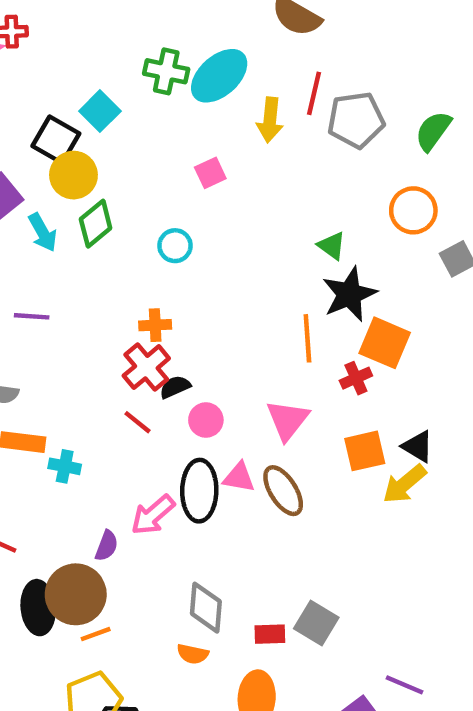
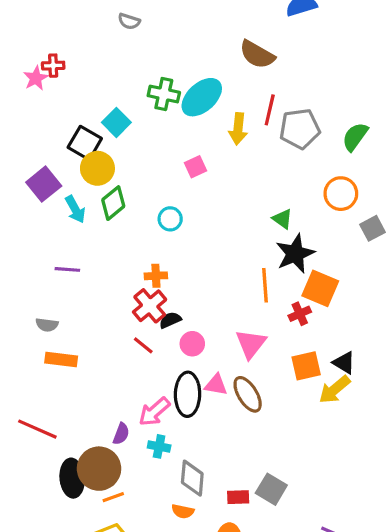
cyan cross: (65, 466) -> (159, 446), moved

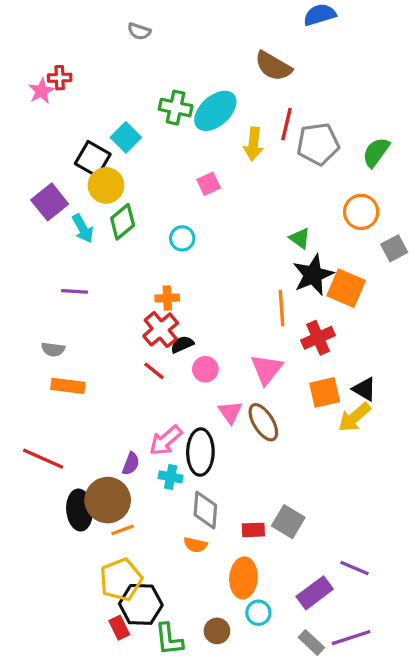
orange square: (320, 288) -> (346, 288), moved
red cross: (300, 314) -> (318, 338), size x1.4
pink triangle: (216, 385) -> (230, 412), turned 45
black ellipse: (188, 394) -> (200, 452), moved

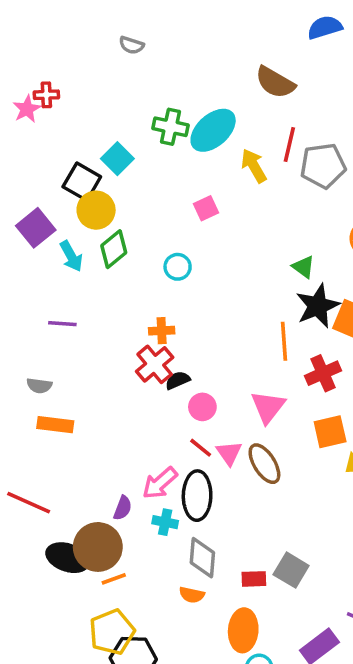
yellow arrow: (253, 144) -> (254, 166), turned 144
red line: (154, 371) -> (201, 448), moved
black ellipse: (79, 510) -> (68, 558), turned -66

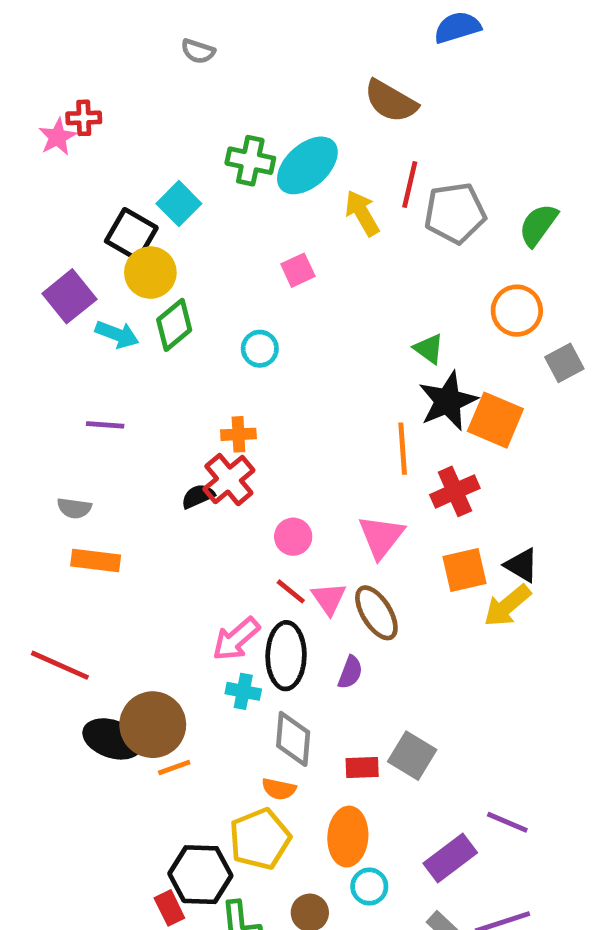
cyan arrow: (71, 256) -> (117, 334), turned -40
black semicircle: (178, 380) -> (198, 496), moved
purple semicircle: (123, 508) -> (350, 672), moved
yellow pentagon: (112, 632) -> (260, 839), moved

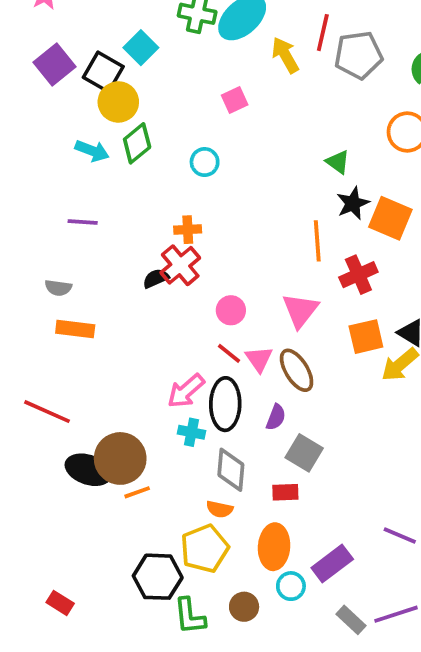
purple square: (69, 296) -> (54, 64), moved
black star: (448, 401) -> (353, 203), size x0.7
gray square: (412, 756) -> (304, 453), moved
purple rectangle: (450, 858) -> (332, 564), moved
red rectangle: (169, 908) -> (60, 603), moved, turned -32

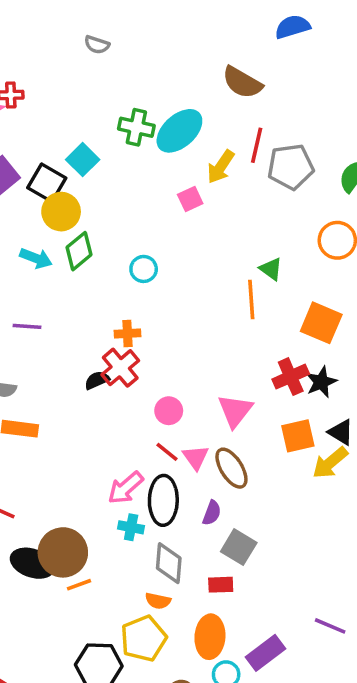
yellow arrow: (285, 55) -> (221, 167), turned -116
pink square: (235, 100) -> (190, 199), moved
black star: (353, 203) -> (321, 382), moved
orange line: (317, 241) -> (251, 299), moved

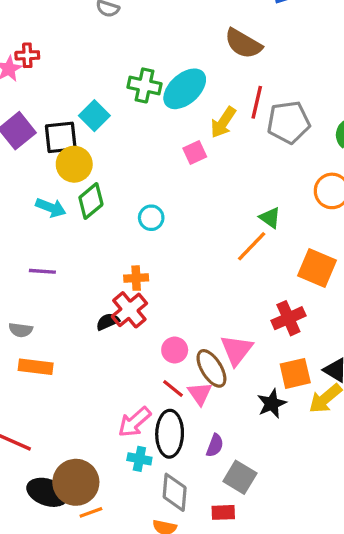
black square: (47, 183) -> (61, 137), turned -36
orange line: (251, 299) -> (252, 246), turned 48
black star: (321, 382) -> (272, 404), moved
brown ellipse: (231, 468) -> (211, 368), moved

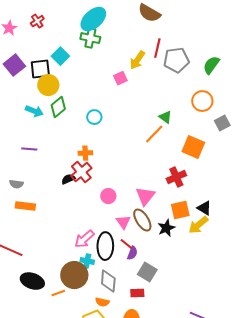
red cross: (27, 55) -> (37, 21), moved, turned -32
cyan ellipse: (185, 89) -> (93, 19), moved
brown ellipse: (211, 368) -> (142, 220), moved
red line: (173, 389) -> (126, 244), moved
brown circle: (76, 482) -> (74, 275), moved

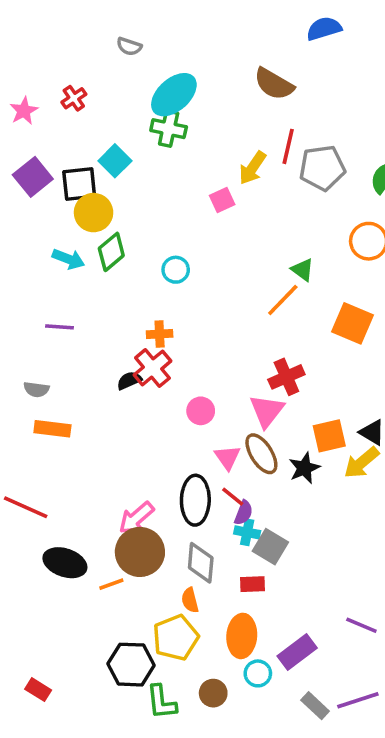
red cross: (176, 177) -> (286, 377), moved
pink arrow: (84, 239) -> (136, 518), moved
cyan cross: (87, 261) -> (247, 532), moved
orange semicircle: (102, 302) -> (190, 600), turned 64

